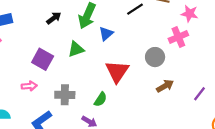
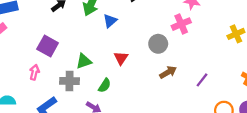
green triangle: (76, 49) -> (84, 61), moved
red triangle: (117, 71) -> (121, 58), size x0.6
pink arrow: (29, 86) -> (34, 72), turned -72

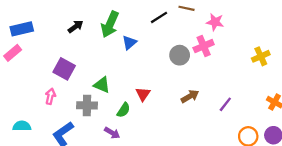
gray circle: (158, 44) -> (180, 55), moved
red triangle: (121, 58) -> (143, 94), moved
green triangle: (84, 61) -> (102, 85), turned 42

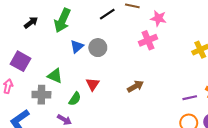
blue triangle: (129, 43) -> (77, 47), moved
gray circle: (180, 55) -> (98, 48), moved
purple line: (225, 104) -> (190, 98), moved, turned 40

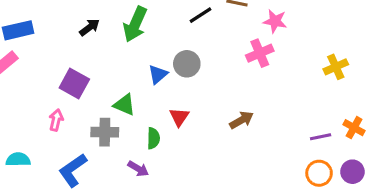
blue triangle: (77, 47) -> (158, 74), moved
green semicircle: (75, 99) -> (153, 138), turned -32

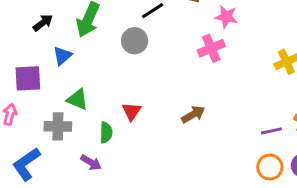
gray circle: (187, 64) -> (135, 41), moved
blue triangle: (158, 74) -> (62, 56), moved
purple square: (74, 84) -> (28, 78), turned -32

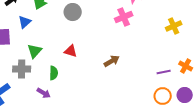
green triangle: (77, 99) -> (35, 51), turned 49
red triangle: (132, 111) -> (71, 51), moved, turned -48

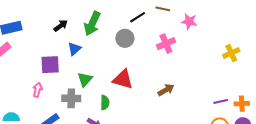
pink cross: (124, 17) -> (166, 44), moved
red triangle: (71, 51) -> (123, 79), size x1.5
orange cross: (186, 66) -> (242, 104), moved, turned -32

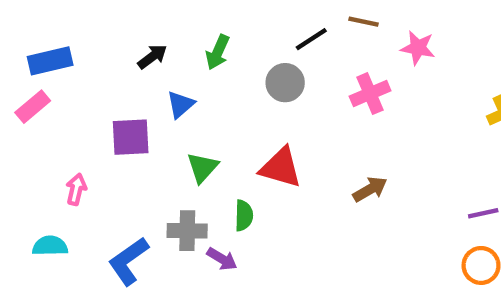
green arrow: (92, 24) -> (218, 52), size x0.7
pink arrow: (38, 90) -> (76, 189), moved
gray cross: (71, 98) -> (187, 231), moved

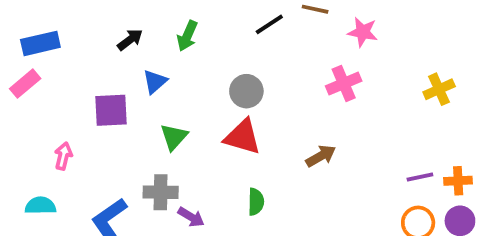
gray circle: (285, 83) -> (246, 91), moved
pink cross: (370, 94) -> (344, 84), moved
green semicircle: (244, 215) -> (256, 202), moved

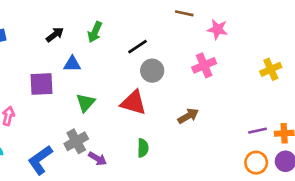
black line: (269, 24) -> (138, 47), moved
blue triangle: (155, 82) -> (72, 64), turned 42
gray circle: (246, 91) -> (152, 71), moved
gray cross: (161, 192) -> (76, 141), turned -30

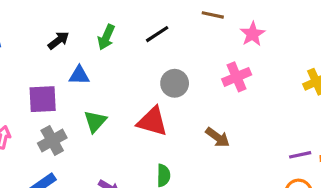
pink star: (217, 29) -> (252, 34), turned 30
black line: (138, 47) -> (157, 34), moved
brown arrow: (188, 116) -> (218, 137), turned 66
gray cross: (76, 141) -> (52, 140), moved

